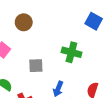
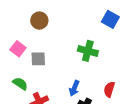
gray square: (36, 66) -> (38, 59), moved

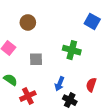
gray square: (38, 59) -> (36, 59), moved

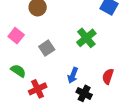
green cross: (72, 50) -> (86, 38), turned 36
gray square: (36, 59) -> (47, 48), turned -32

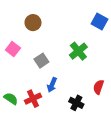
green semicircle: (18, 71) -> (11, 99), moved
blue arrow: (73, 75) -> (52, 85), moved

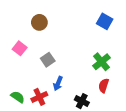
green cross: (78, 51) -> (102, 62), moved

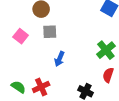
gray square: (48, 60) -> (50, 32), moved, turned 32
blue arrow: (58, 83) -> (59, 59), moved

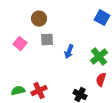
blue arrow: (59, 59) -> (69, 52), moved
green semicircle: (18, 87) -> (18, 91), turned -48

